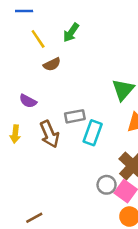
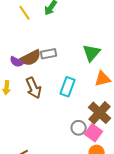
brown semicircle: (52, 64) -> (31, 58), moved, size x1.5
gray rectangle: (75, 116) -> (49, 54), moved

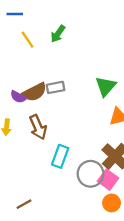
cyan rectangle: (68, 87) -> (60, 156), moved
gray circle: (79, 128) -> (91, 174), size x1.5

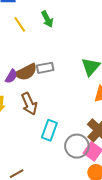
green arrow: (58, 34) -> (47, 19), turned -63
purple semicircle: (18, 97) -> (11, 76), turned -88

